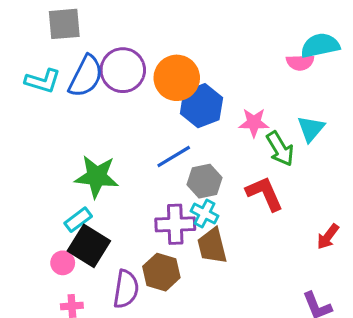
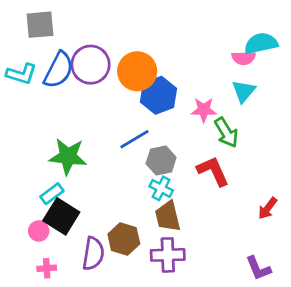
cyan triangle: (311, 129) -> (244, 91), moved
purple cross: (175, 224) -> (168, 255), moved

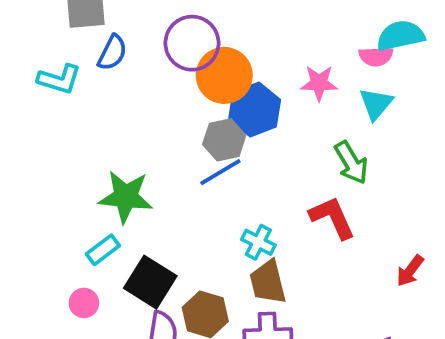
purple circle: (91, 65) -> (192, 43), moved
blue semicircle: (59, 70) -> (112, 53), moved, size x0.7
pink star: (204, 110) -> (319, 83), moved
gray hexagon: (161, 160) -> (224, 140), moved
black square: (61, 216) -> (150, 282), moved

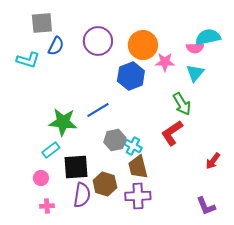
orange circle: (224, 75) -> (143, 45), moved
gray hexagon: (224, 140) -> (115, 140), moved
blue line: (220, 172) -> (98, 110), moved
red L-shape: (332, 218) -> (172, 133), turned -100
black square: (150, 282) -> (76, 167), turned -36

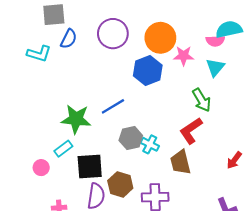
brown trapezoid: (138, 167) -> (180, 162), moved
pink circle: (41, 178) -> (41, 168), moved

